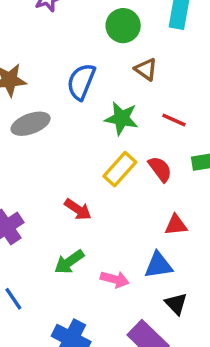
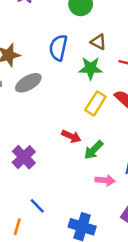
brown triangle: (146, 69) -> (98, 42), moved
green arrow: (69, 262) -> (94, 150), moved

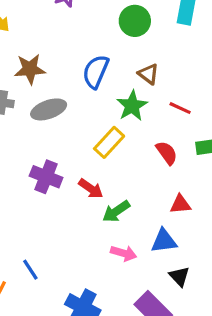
green star: (91, 68) -> (132, 106), turned 30
yellow rectangle: (95, 103) -> (109, 142), moved
purple cross: (24, 157) -> (46, 177), moved, turned -35

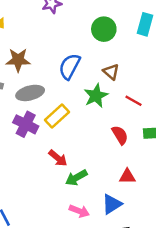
yellow rectangle: (109, 142) -> (57, 116), moved
purple cross: (46, 177) -> (26, 124), moved
blue triangle: (164, 241) -> (112, 204), turned -30

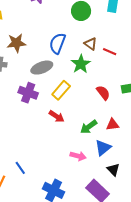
gray ellipse: (30, 93) -> (42, 68), moved
red line: (134, 101) -> (110, 52), moved
yellow rectangle: (57, 116) -> (61, 90), moved
green arrow: (76, 178) -> (89, 127), moved

